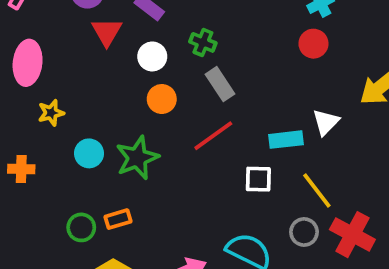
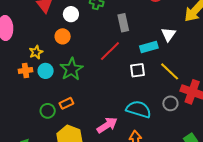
gray rectangle: (220, 84) -> (123, 23), moved, turned 30
orange circle: (162, 99) -> (63, 36), moved
yellow star: (51, 113) -> (36, 52), moved
orange cross: (21, 169) -> (25, 70), moved
gray circle: (304, 232) -> (170, 103), moved

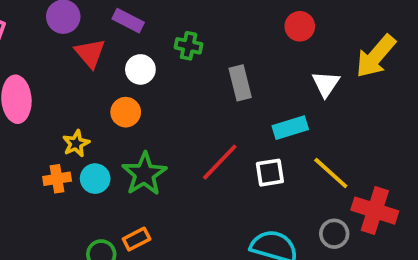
white triangle: (169, 34) -> (326, 84), moved
red line: (110, 51) -> (220, 162), moved

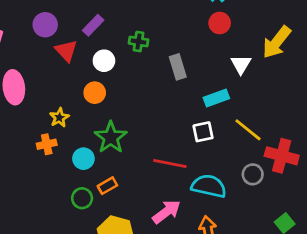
purple rectangle: (128, 21) -> (93, 25), turned -70
red line: (220, 162) -> (170, 163), moved, turned 60
cyan circle: (95, 179) -> (83, 159), moved

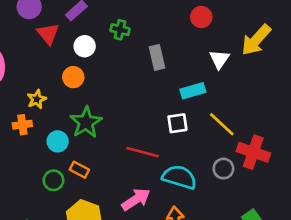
orange rectangle: (107, 186) -> (79, 170), turned 54

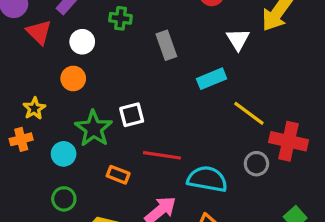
white square: (177, 123) -> (132, 115), moved
orange rectangle: (79, 170) -> (118, 175), moved

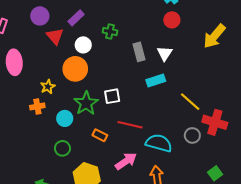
white triangle: (238, 39) -> (165, 53), moved
orange circle: (73, 78) -> (75, 69), size x1.5
cyan rectangle: (212, 79) -> (156, 81), moved

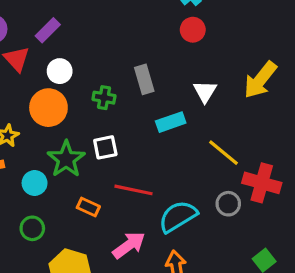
green cross: (110, 31) -> (104, 98), moved
yellow arrow: (214, 36) -> (260, 80), moved
white triangle: (165, 53) -> (205, 91), moved
cyan semicircle: (159, 143) -> (178, 216), turned -45

